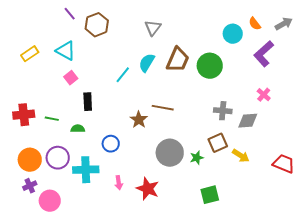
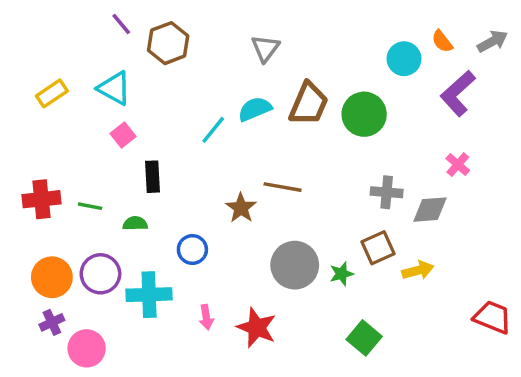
cyan semicircle: (147, 63) -> (255, 109), turned 36
yellow arrow: (241, 156) -> (418, 270), turned -48
red trapezoid: (284, 164) -> (492, 317), moved
green square: (210, 195) -> (364, 338), turned -36

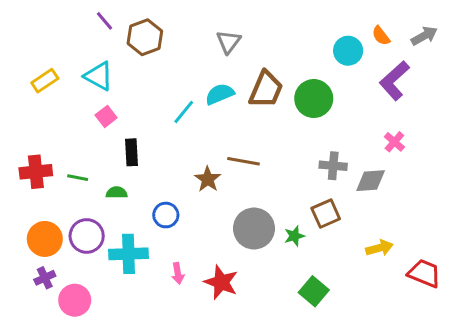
yellow arrow: (418, 270) -> (379, 248), moved

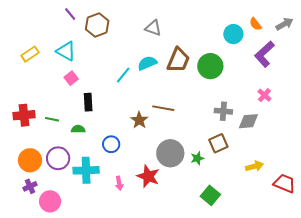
gray triangle: (229, 42) -> (153, 28), turned -48
red star: (221, 282) -> (148, 176), moved

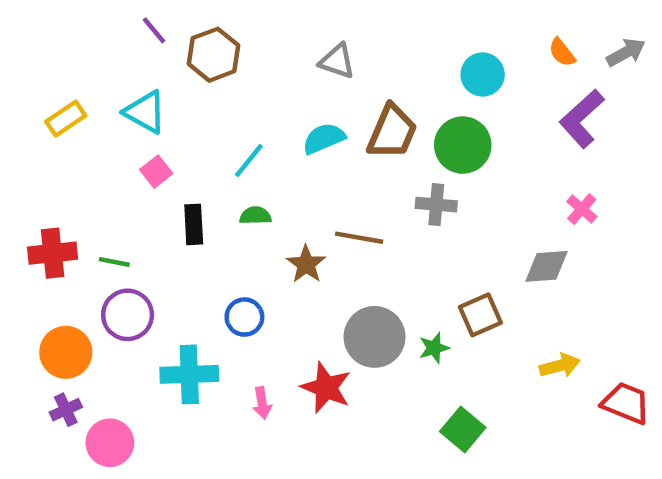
cyan circle: (233, 34) -> (483, 74), moved
cyan line: (123, 75) -> (249, 160), moved
gray cross: (223, 111) -> (436, 205), moved
green semicircle: (78, 129) -> (255, 216), moved
purple circle: (58, 158) -> (128, 315), moved

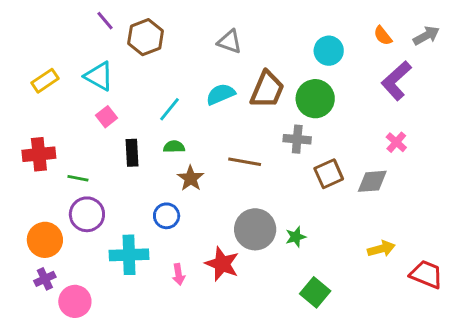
red cross: (53, 253) -> (39, 154), moved
brown star: (306, 264) -> (191, 178), moved
brown square: (480, 315) -> (329, 174), moved

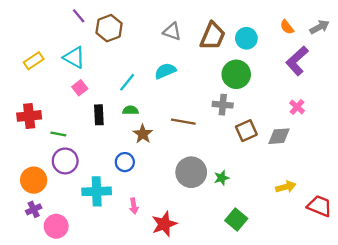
brown trapezoid: (267, 90) -> (213, 36), moved
red star: (222, 264) -> (164, 224), moved, turned 30

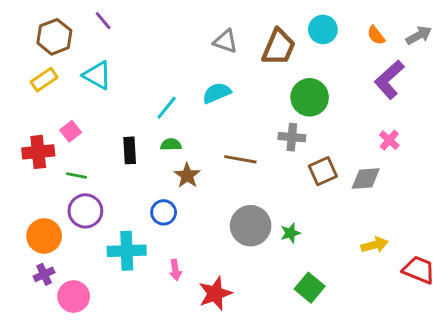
brown hexagon: (109, 28) -> (54, 37), moved
cyan circle: (246, 38) -> (323, 29), moved
pink square: (80, 88) -> (71, 131), moved

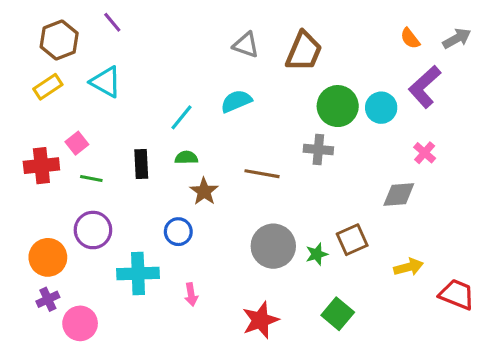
cyan circle: (323, 29) -> (381, 108), moved
brown square: (323, 171) -> (352, 240), moved
green line: (77, 176) -> (91, 178), moved
red star: (215, 294) -> (260, 320), moved

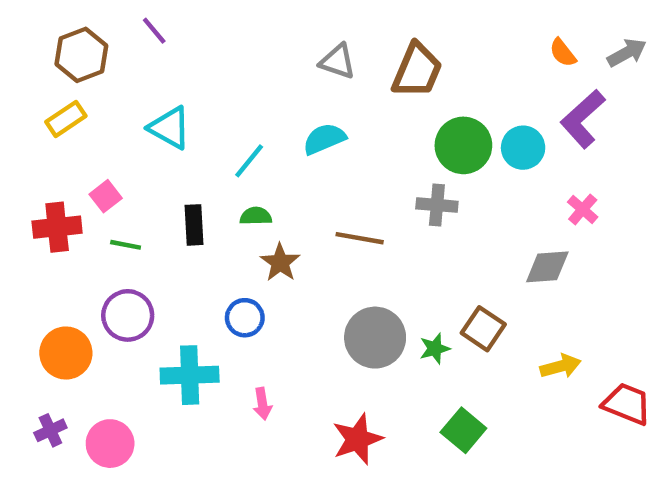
cyan triangle: (106, 82) -> (170, 128), moved
brown square: (352, 240) -> (483, 329), turned -32
purple cross: (48, 299) -> (50, 430), moved

